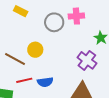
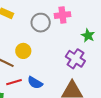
blue semicircle: (45, 82) -> (35, 83), turned 42

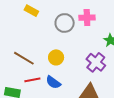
yellow circle: (23, 51) -> (56, 57), moved

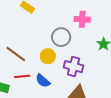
gray circle: (65, 23) -> (61, 37), moved
purple cross: (96, 62) -> (73, 67), moved, turned -30

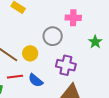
yellow circle: (48, 56) -> (30, 53), moved

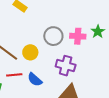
pink cross: (73, 18) -> (78, 36), moved
green star: (95, 42) -> (98, 32), moved

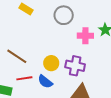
gray circle: (53, 36) -> (64, 15), moved
yellow circle: (30, 52) -> (51, 63), moved

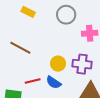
brown line: (17, 56) -> (20, 48), moved

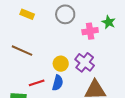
purple cross: (82, 64) -> (85, 62), turned 36
blue semicircle: (54, 82) -> (58, 83), turned -105

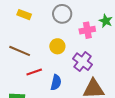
yellow circle: (61, 64) -> (57, 46), moved
red line: (37, 83) -> (34, 72), moved

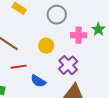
blue semicircle: (56, 82) -> (38, 81), turned 98

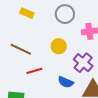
blue semicircle: (38, 81) -> (66, 82), moved

